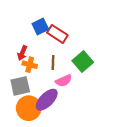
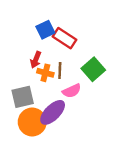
red arrow: (22, 53) -> (36, 60), moved
orange cross: (30, 65) -> (45, 73), moved

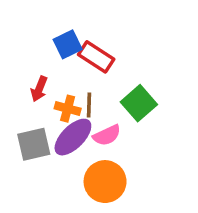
red arrow: (36, 60) -> (39, 89), moved
purple ellipse: (53, 112) -> (73, 137), moved
orange circle: (32, 122) -> (105, 182), moved

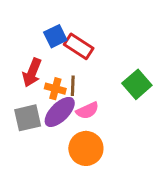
red arrow: (39, 89) -> (32, 73), size x1.4
green square: (139, 103) -> (137, 84), moved

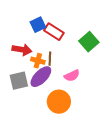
red arrow: (32, 73) -> (22, 50), turned -102
green square: (137, 84) -> (89, 42), moved
pink semicircle: (87, 111) -> (72, 76), moved

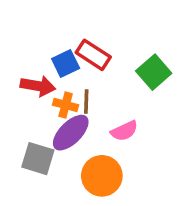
blue square: (38, 25) -> (66, 63), moved
gray square: (19, 81) -> (38, 159), moved, turned 30

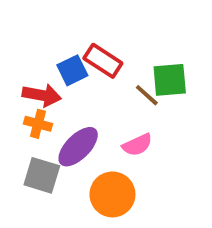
green square: (154, 72) -> (170, 80), turned 36
brown line: (86, 101) -> (147, 95), moved, turned -50
orange cross: (66, 105) -> (38, 124), moved

